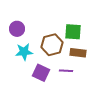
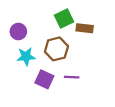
green square: (73, 32) -> (64, 18), moved, turned -30
brown rectangle: (78, 53) -> (85, 28), moved

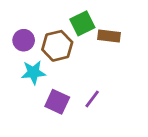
brown hexagon: (56, 49) -> (57, 46), moved
purple line: (72, 77) -> (92, 99), turned -56

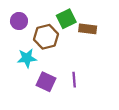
purple circle: (24, 40) -> (19, 21), moved
purple line: (92, 99) -> (74, 80), turned -42

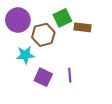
purple circle: (19, 21) -> (18, 20), size x1.5

